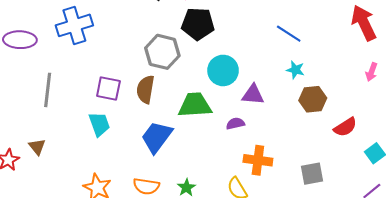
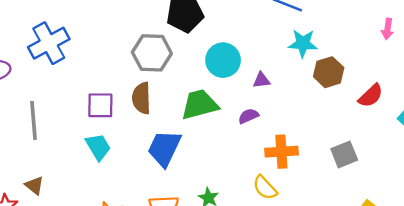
cyan star: (295, 70) -> (303, 43), size x1.4
purple triangle: (253, 95) -> (261, 80), size x0.7

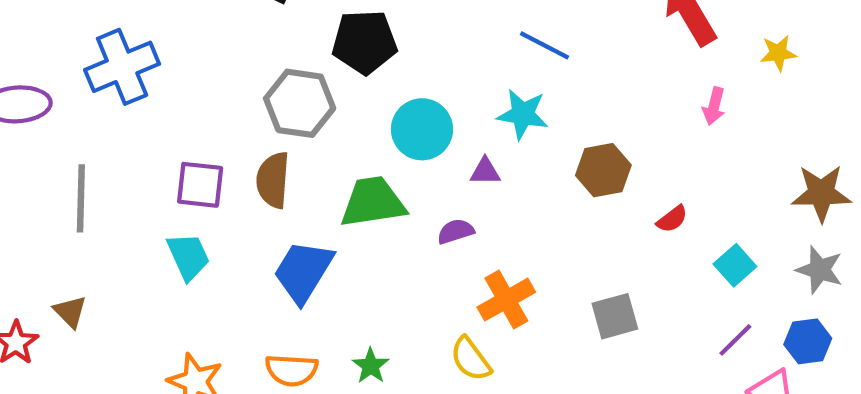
cyan star: (303, 43) -> (523, 114), moved
red semicircle: (371, 96) -> (672, 219), size x0.7
orange cross: (281, 152) -> (506, 300), turned -32

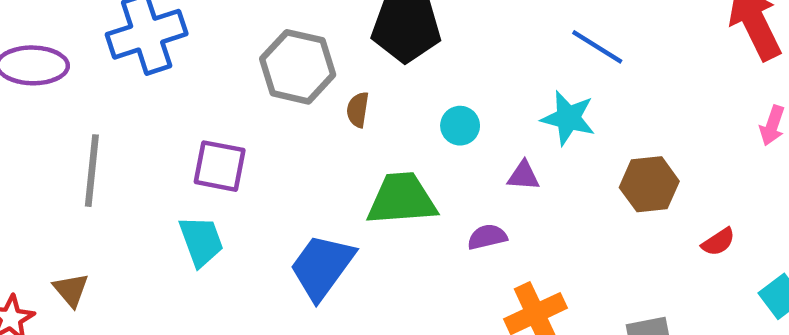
gray hexagon: (300, 103) -> (298, 67), moved
cyan circle: (422, 129) -> (460, 126), size x0.6
brown semicircle: (273, 180) -> (358, 110), moved, size x0.6

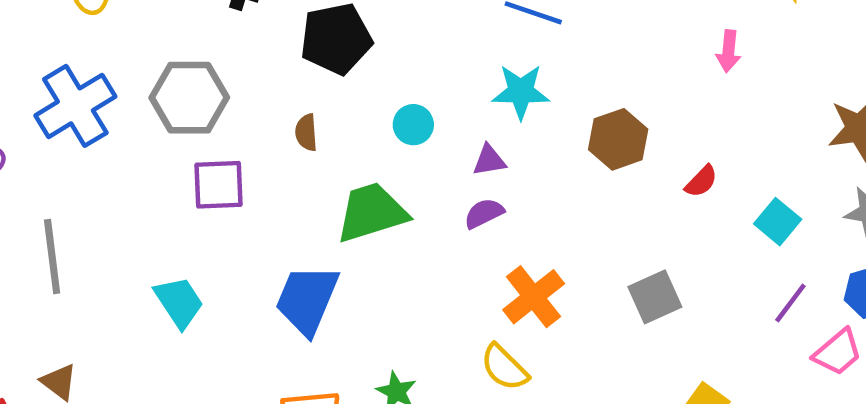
gray hexagon: (298, 67) -> (189, 98), moved
purple square: (220, 166) -> (219, 185), moved
purple semicircle: (487, 237) -> (484, 213), moved

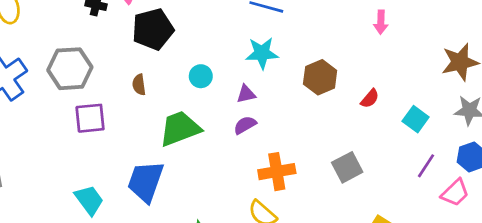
orange cross: (534, 297) -> (277, 172), turned 32
cyan trapezoid: (179, 302) -> (89, 200), moved

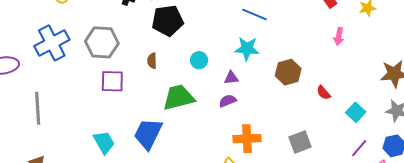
red semicircle: (370, 99) -> (323, 93), turned 91

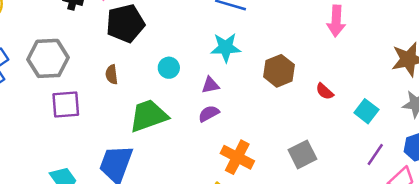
pink arrow: (339, 36) -> (336, 21), size x1.4
orange cross: (247, 139) -> (237, 157), turned 36

